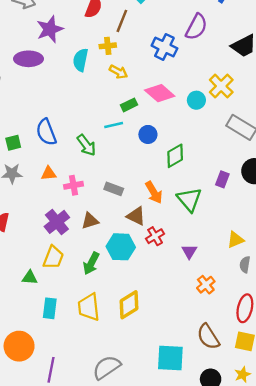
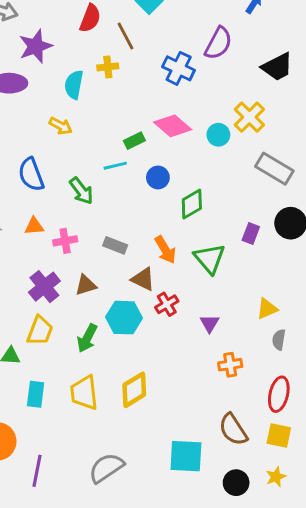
brown line: (122, 21) -> (125, 36), turned -50
yellow arrow: (118, 72) -> (61, 126), moved
orange cross: (206, 285) -> (230, 365), turned 30

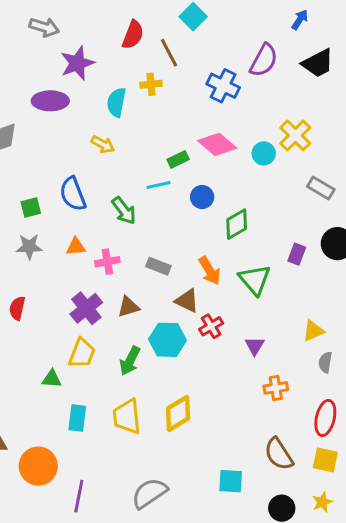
black trapezoid: (277, 67) -> (318, 63), moved
gray rectangle: (274, 169) -> (321, 188), size x0.7
cyan square: (186, 456) -> (231, 481), size x0.7

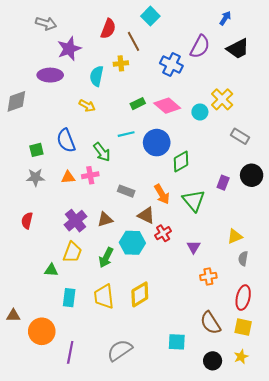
green rectangle: (178, 159) -> (138, 104), moved
blue circle: (202, 197) -> (157, 143), size x1.6
pink cross: (107, 262) -> (90, 175), moved

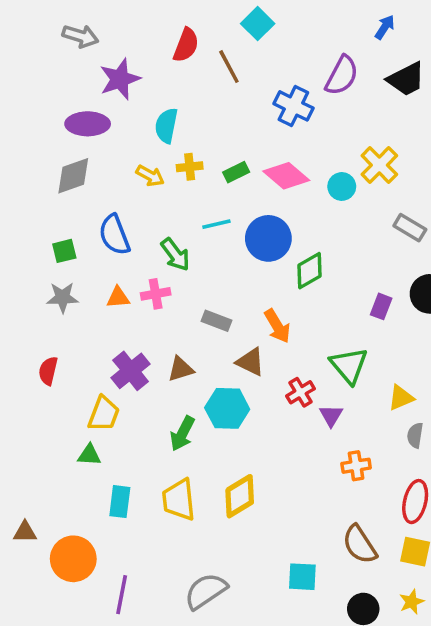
yellow cross: (121, 63) -> (190, 167), moved
gray diamond: (16, 101) -> (73, 176), moved
green triangle: (194, 201) -> (349, 365), moved
red cross: (163, 233) -> (301, 392), moved
yellow trapezoid: (72, 252) -> (104, 414), moved

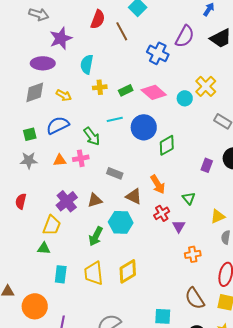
yellow arrow: (150, 176) -> (64, 95), moved
blue semicircle: (114, 235) -> (58, 125), turned 85
orange arrow: (277, 326) -> (158, 184), moved
green triangle: (349, 365) -> (189, 198), size x0.6

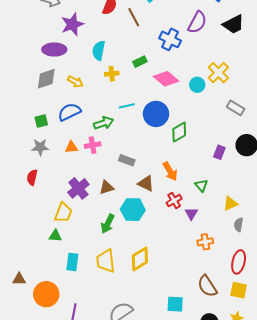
green rectangle: (126, 90) -> (140, 62), moved
green arrow: (92, 136) -> (104, 123), turned -72
red semicircle: (21, 201) -> (32, 177), moved

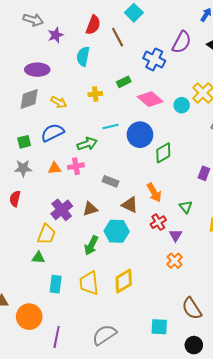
purple star: (72, 24) -> (56, 35), moved, size x0.7
cyan semicircle: (99, 51) -> (83, 56), moved
orange cross: (205, 242) -> (175, 261), moved, turned -35

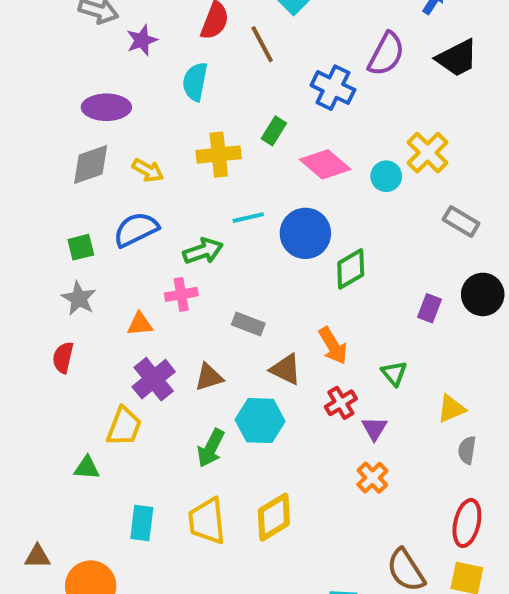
green rectangle: (124, 82) -> (274, 131), turned -32
yellow cross: (95, 94) -> (219, 155), size x1.5
gray star: (23, 168) -> (79, 298), turned 30
orange triangle: (55, 168) -> (140, 324), moved
green triangle: (38, 258) -> (87, 468), moved

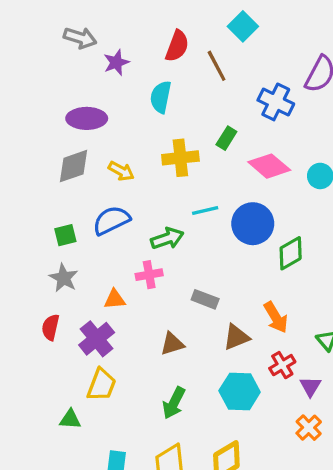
brown triangle: (286, 369) -> (236, 337), turned -48
purple cross: (154, 379) -> (97, 339), moved
cyan hexagon: (260, 421) -> (240, 391), moved

